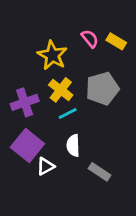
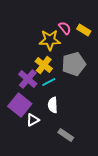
yellow star: (52, 55) -> (50, 40), moved, turned -30
purple cross: (25, 102) -> (28, 79), moved, turned -30
gray rectangle: (100, 172) -> (66, 135), moved

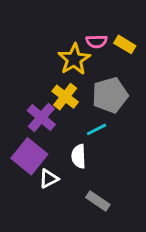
pink semicircle: (65, 28) -> (96, 41), turned 128
yellow star: (50, 40) -> (74, 59), turned -30
cyan line: (49, 82) -> (96, 129), moved

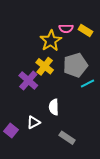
cyan line: (96, 129) -> (88, 84), moved
purple square: (29, 156) -> (11, 131), moved, size x0.6

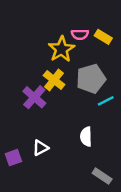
white semicircle: (54, 107) -> (86, 137), moved
purple square: (11, 131) -> (13, 158), turned 32
gray rectangle: (67, 138) -> (102, 176), moved

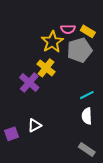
gray pentagon: (91, 79) -> (79, 50), moved
cyan line: (106, 101) -> (87, 95), moved
white semicircle: (86, 137) -> (87, 116), moved

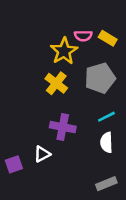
gray pentagon: (79, 50) -> (100, 78), moved
purple cross: (29, 83) -> (63, 127), moved, turned -30
gray rectangle: (87, 149) -> (106, 184), turned -56

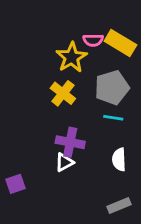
yellow rectangle: (108, 38) -> (120, 43), size x1.5
cyan line: (106, 117) -> (113, 118), moved, turned 36
white triangle: (42, 154) -> (64, 162), moved

